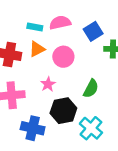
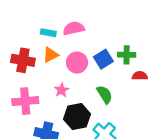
blue square: (93, 31) -> (103, 59), moved
green semicircle: (91, 89) -> (105, 94), turned -60

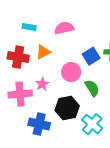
cyan rectangle: (48, 33) -> (29, 27), moved
pink circle: (77, 63) -> (71, 72), moved
pink star: (62, 90) -> (42, 84), moved

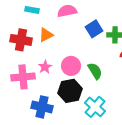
blue square: (91, 56) -> (94, 29), moved
pink circle: (71, 72) -> (71, 66), moved

